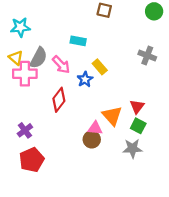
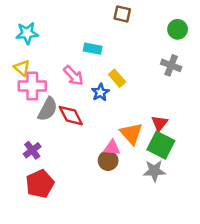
green circle: (154, 11) -> (178, 29), moved
gray semicircle: (38, 58) -> (48, 109), moved
red diamond: (59, 100) -> (71, 116), turned -65
green square: (138, 126) -> (161, 145), size x1.5

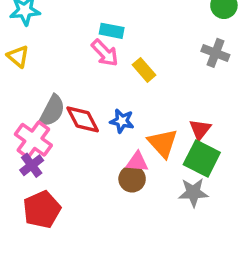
pink arrow: (73, 76) -> (105, 53), moved
pink cross: (32, 86) -> (33, 140), moved, turned 36
blue star: (100, 92) -> (122, 121), moved, turned -30

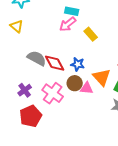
pink arrow: (105, 53) -> (68, 24), turned 96
gray semicircle: (52, 111) -> (37, 58), turned -90
pink cross: (33, 140) -> (53, 93), moved
brown circle: (132, 179) -> (75, 83), moved

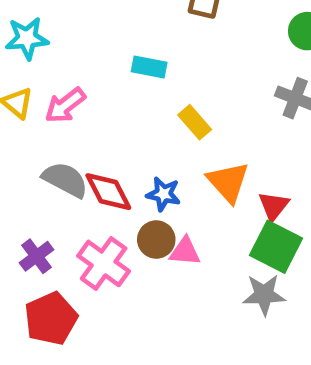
pink arrow: (68, 24) -> (65, 105), moved
orange triangle: (102, 77) -> (228, 182), moved

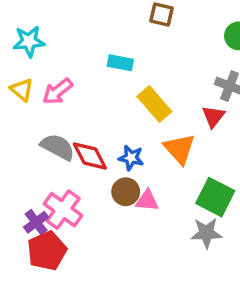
yellow rectangle: (195, 122) -> (154, 104), size x1.4
red triangle: (274, 206) -> (213, 116), moved
purple cross: (36, 256) -> (36, 222), moved
pink cross: (104, 263) -> (63, 210), moved

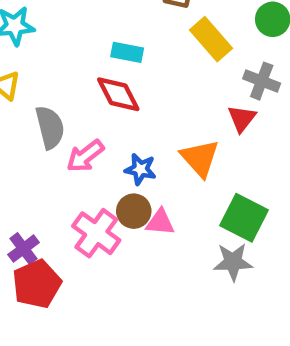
pink arrow: (58, 91) -> (85, 156), moved
yellow rectangle: (154, 104) -> (211, 39), moved
gray semicircle: (58, 147) -> (50, 127), moved, turned 48
red diamond: (90, 156) -> (118, 94), moved
pink cross: (63, 210) -> (96, 233), moved

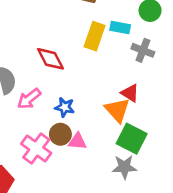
yellow rectangle: (211, 39) -> (95, 36), moved, turned 60
cyan rectangle: (127, 52) -> (120, 28), moved
red triangle: (242, 119) -> (130, 93), moved, turned -36
orange triangle: (200, 158) -> (117, 110), moved

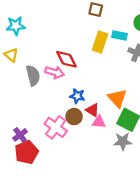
red triangle: (130, 93) -> (92, 110), moved
pink arrow: (29, 99) -> (55, 72), moved, turned -126
pink triangle: (77, 141) -> (99, 122), moved

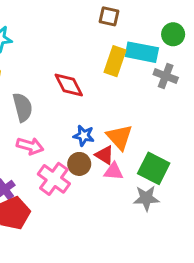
cyan rectangle: (119, 36) -> (142, 52), size x1.5
pink arrow: (55, 72) -> (30, 146), moved
orange triangle: (117, 98) -> (119, 137), moved

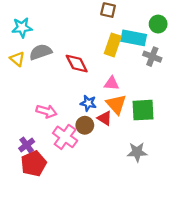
gray semicircle: (23, 107) -> (41, 52), moved, turned -95
green square: (154, 168) -> (143, 110), moved, turned -30
pink triangle: (113, 171) -> (112, 83), moved

